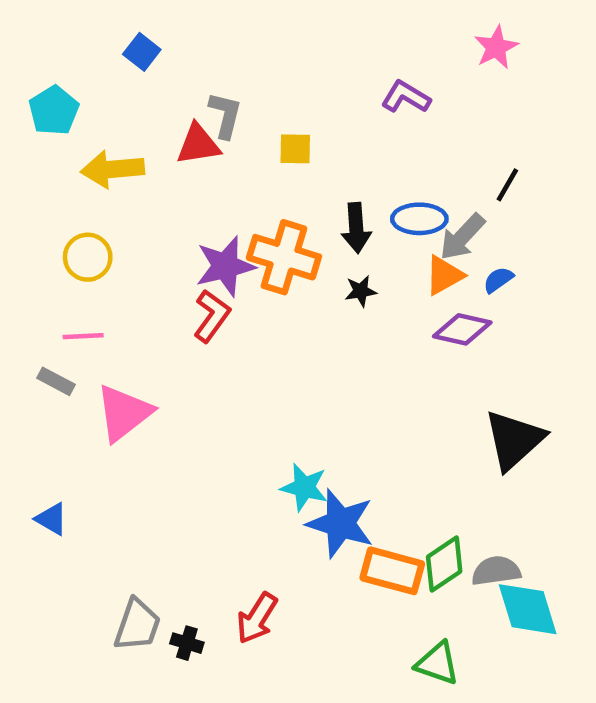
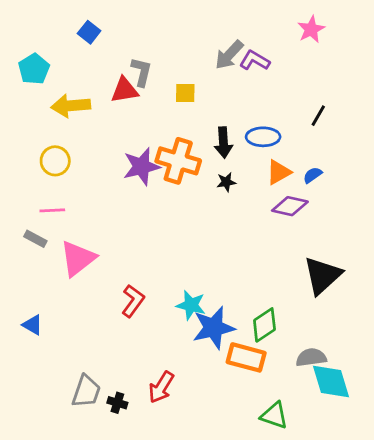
gray arrow: (462, 237) -> (229, 55), moved
red L-shape: (212, 316) -> (133, 301), moved
blue star: (340, 523) -> (214, 328), turned -30
green diamond: (444, 564) -> (264, 325), moved

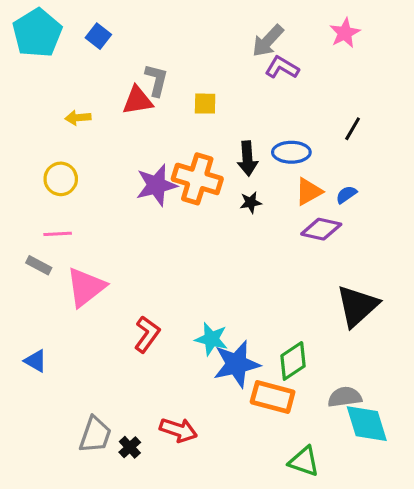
gray arrow: (229, 55) -> (268, 41), moved
cyan pentagon: (34, 69) -> (37, 33), moved, size x1.4
yellow arrow: (71, 106) -> (78, 118), size x0.6
red arrow: (161, 387) -> (178, 430), turned -104
black cross: (117, 403) -> (130, 447), turned 30

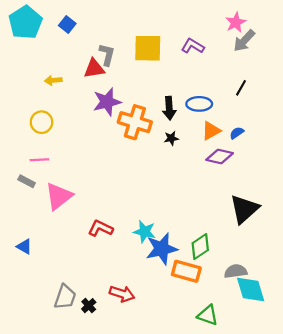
gray arrow: (268, 41) -> (244, 41), moved
yellow square: (205, 104) -> (148, 48), moved, size x1.8
purple star: (156, 185) -> (107, 102), moved
red L-shape: (147, 334) -> (101, 228), turned -100

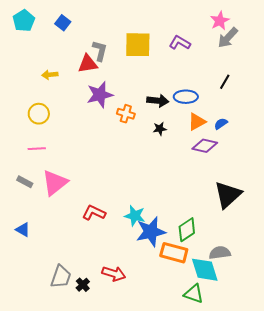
cyan pentagon: (25, 22) -> (24, 21), size x0.7
black arrow: (169, 108) -> (158, 101), turned -80
orange cross: (135, 122) -> (126, 114), size x0.6
gray rectangle: (27, 181) -> (25, 182), moved
cyan diamond: (251, 289) -> (205, 270), moved

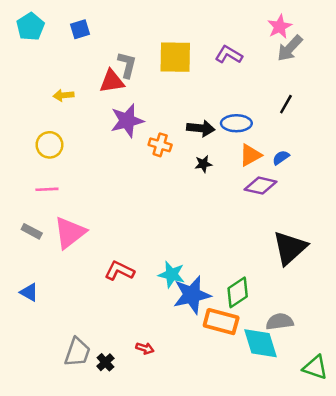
blue square: (63, 23) -> (80, 29), turned 35
red arrow: (114, 274) -> (145, 348), size x0.6
green triangle: (194, 294) -> (315, 367), moved

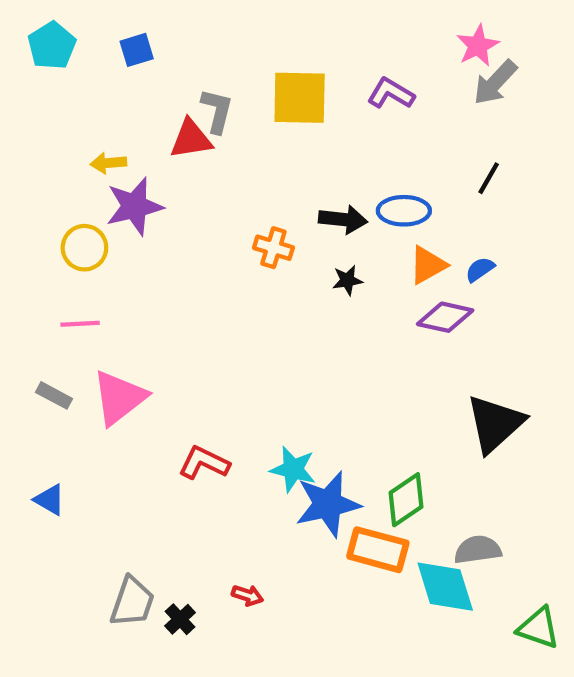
purple star: (127, 121) -> (134, 206), moved

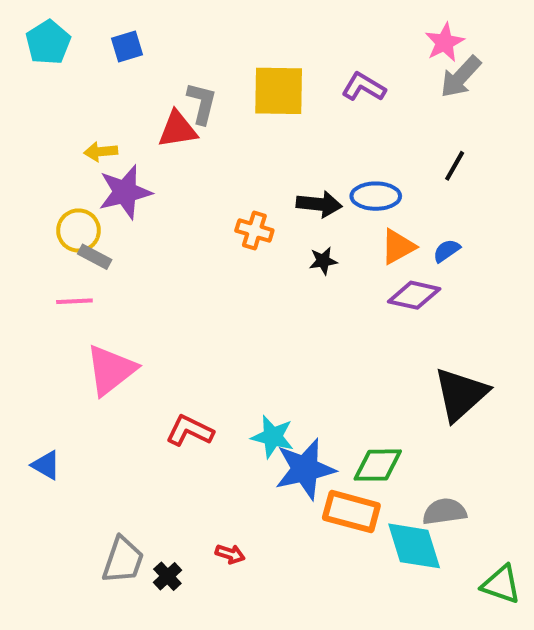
gray rectangle: (54, 395) -> (95, 257), moved
green diamond: (406, 500) -> (378, 465), turned 33

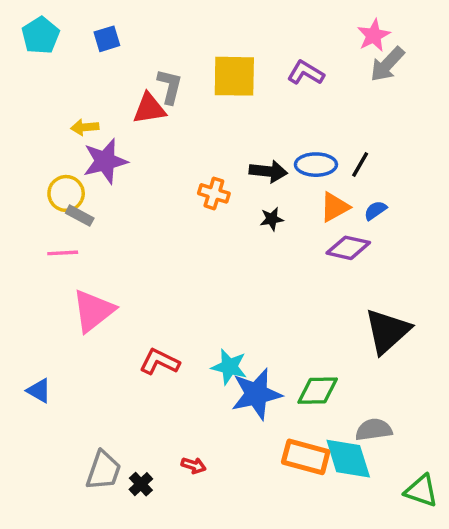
black line: (455, 166) -> (360, 165), moved
orange rectangle: (351, 512) -> (306, 457), moved

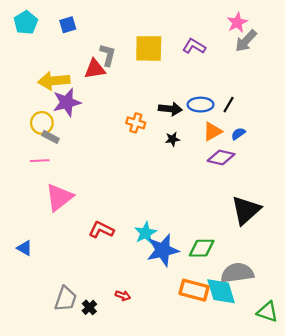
yellow arrow: (85, 127) -> (54, 81), size x1.8
cyan star: (229, 367) -> (145, 233), turned 30
gray semicircle: (374, 430) -> (237, 273), size x1.4

